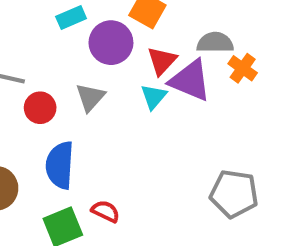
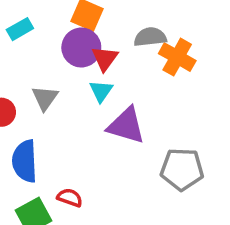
purple circle: (111, 43) -> (81, 48), moved
orange cross: (243, 68) -> (177, 57), size x1.4
purple triangle: (190, 80) -> (126, 126), moved

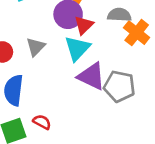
cyan triangle: (101, 91) -> (77, 48), size x1.5
gray pentagon: (182, 169) -> (119, 86), moved

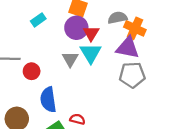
gray triangle: (36, 47) -> (70, 59), moved
purple triangle: (91, 76) -> (128, 48), moved

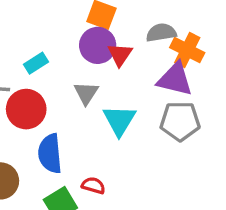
cyan rectangle: (38, 20) -> (36, 63), moved
cyan triangle: (91, 53) -> (119, 120), moved
red circle: (32, 71) -> (26, 109), size x1.5

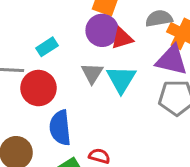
red triangle: (120, 55) -> (122, 38), turned 40
cyan triangle: (119, 120) -> (121, 79), moved

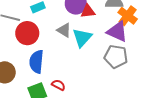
gray triangle: (92, 73) -> (64, 30), turned -42

